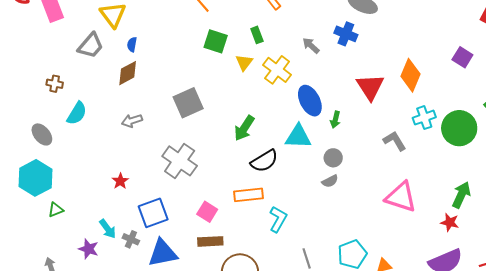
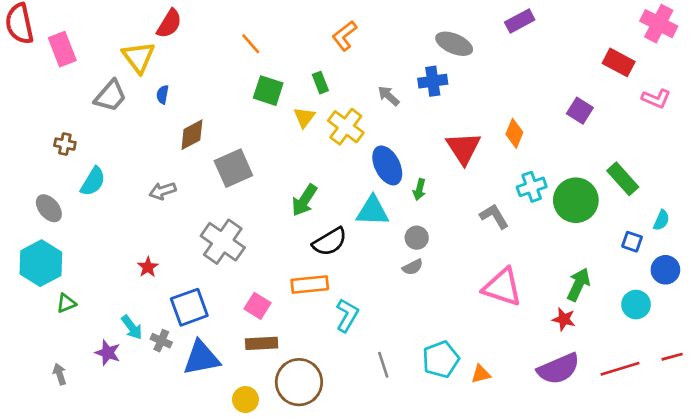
blue cross: (346, 34) -> (433, 81), turned -30
brown diamond: (128, 73) -> (192, 135), moved
orange diamond: (410, 75) -> (514, 133), size x0.7

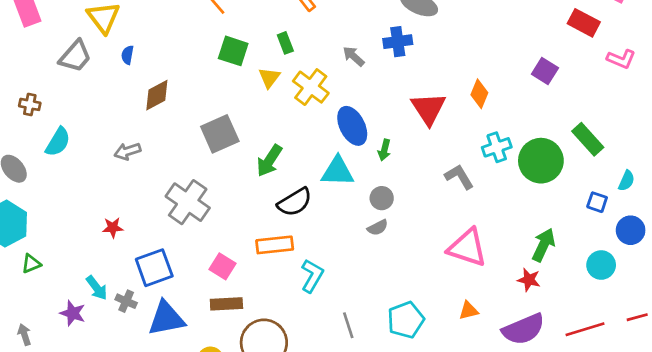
gray square: (233, 168) -> (220, 134), moved
red star: (148, 267) -> (113, 228), turned 30
orange triangle: (481, 374) -> (469, 311), moved

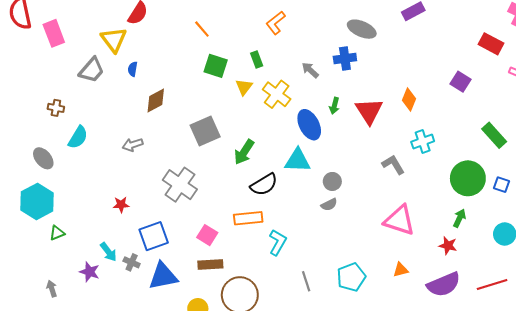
green arrow: (384, 150) -> (334, 106), moved
green circle: (541, 161) -> (468, 178), moved
green arrow: (544, 245) -> (459, 218), size x0.7

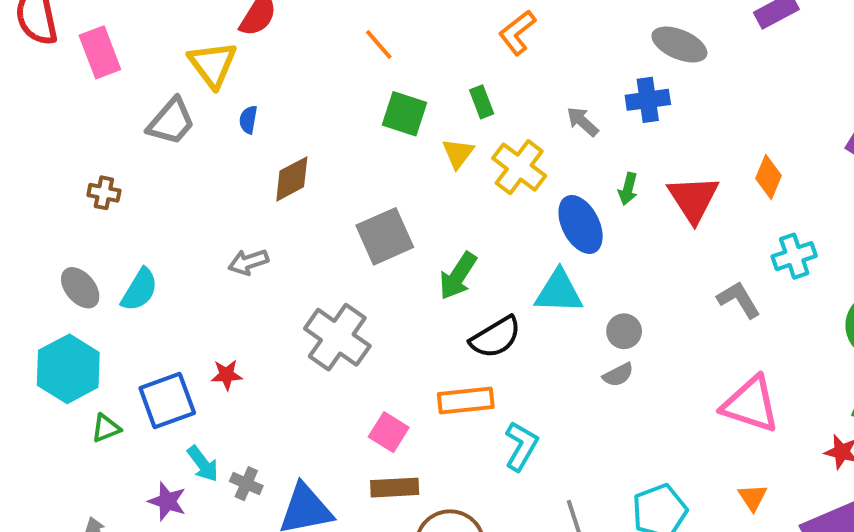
cyan semicircle: (78, 137) -> (139, 290), moved
blue square: (154, 236) -> (167, 400), moved
orange triangle: (401, 270) -> (753, 497), turned -49

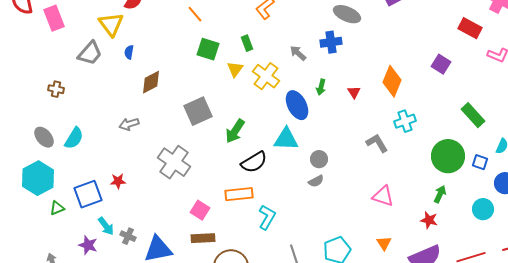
orange diamond: (768, 177) -> (392, 81), size x1.4
red triangle: (693, 199) -> (354, 92), size x0.5
pink triangle: (751, 404) -> (383, 196), size x0.7

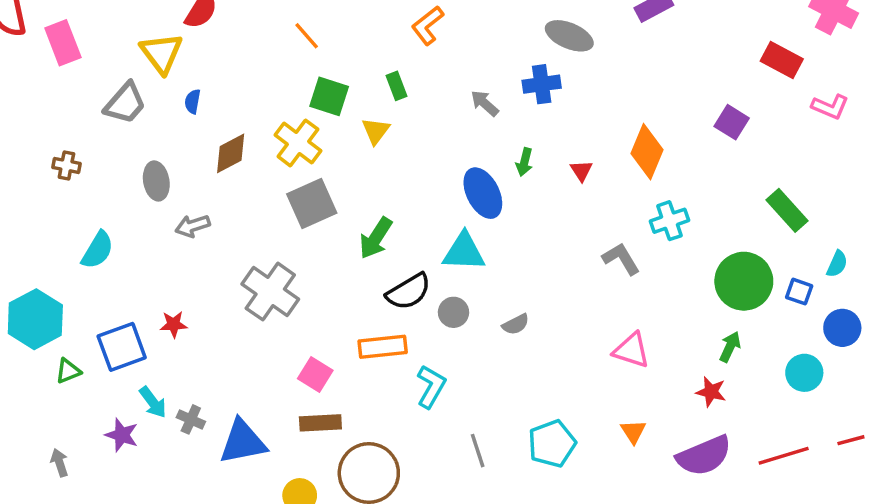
yellow cross: (266, 76) -> (298, 143), moved
gray ellipse: (44, 137) -> (156, 181), moved, turned 30
gray circle: (319, 159) -> (454, 312), moved

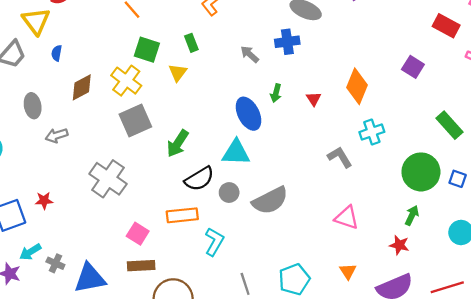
gray semicircle: (516, 324) -> (270, 201), size x2.0
cyan arrow: (153, 402) -> (30, 252), turned 95

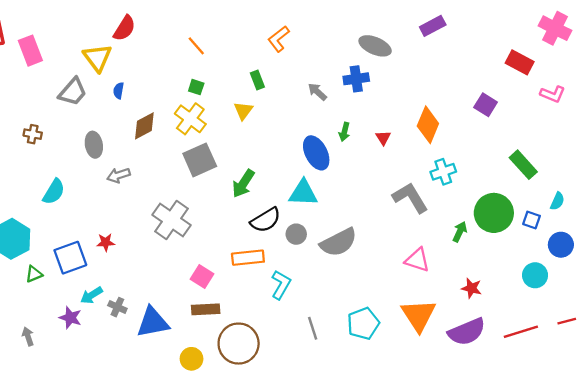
green square: (147, 50) -> (196, 87), moved, size x0.6
gray L-shape: (340, 157) -> (410, 198), size x1.4
green arrow: (412, 215) -> (460, 232), moved
orange triangle: (348, 271) -> (419, 315), size x2.0

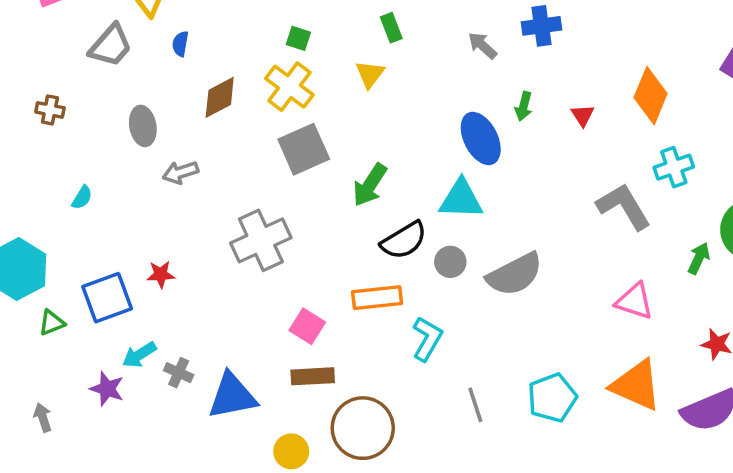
cyan semicircle: (54, 192) -> (82, 197), size x0.6
gray cross: (172, 220) -> (261, 240), turned 30
orange triangle: (419, 315) -> (636, 385), turned -33

